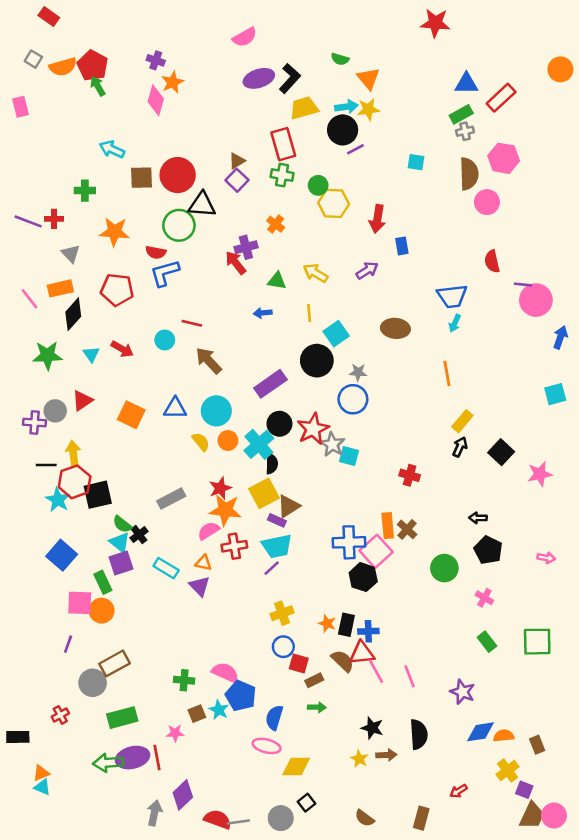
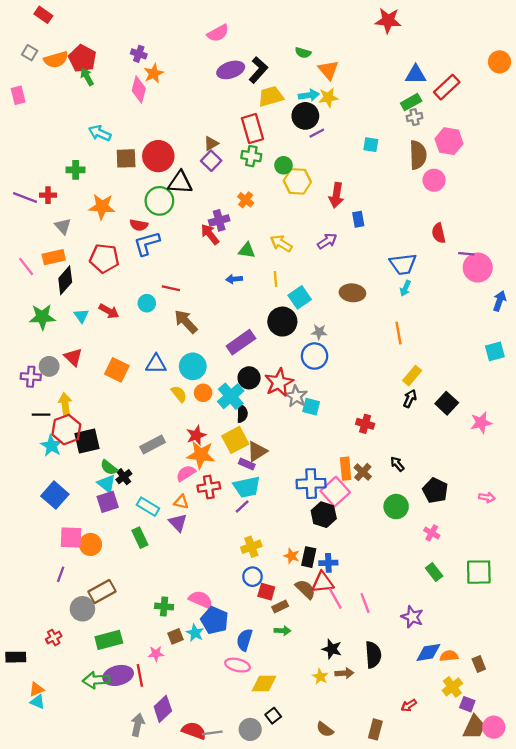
red triangle: (82, 401) -> (73, 357), turned -42
black arrow: (478, 518) -> (397, 464), moved, turned 49
green rectangle: (103, 582) -> (140, 538), moved

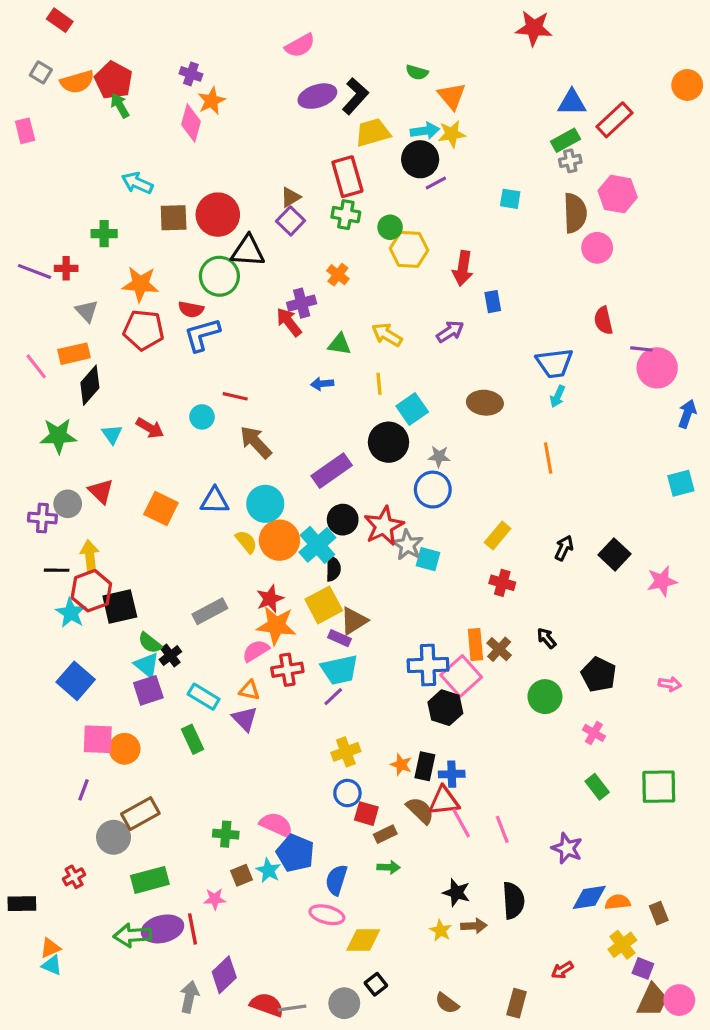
red pentagon: (104, 258) -> (144, 330), moved
yellow rectangle: (412, 376) -> (498, 535), moved
orange circle: (203, 393) -> (279, 540), size x1.6

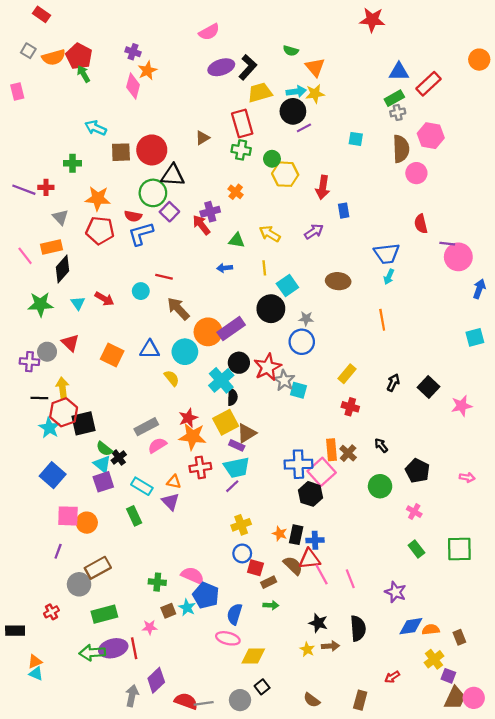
purple square: (291, 221) -> (169, 212), moved
orange circle: (279, 540) -> (208, 332), moved
pink semicircle: (256, 651) -> (157, 445), moved

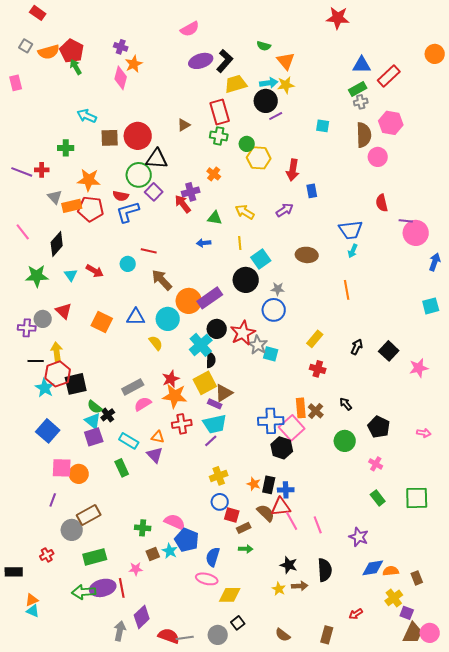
orange rectangle: (51, 247) -> (72, 206), moved

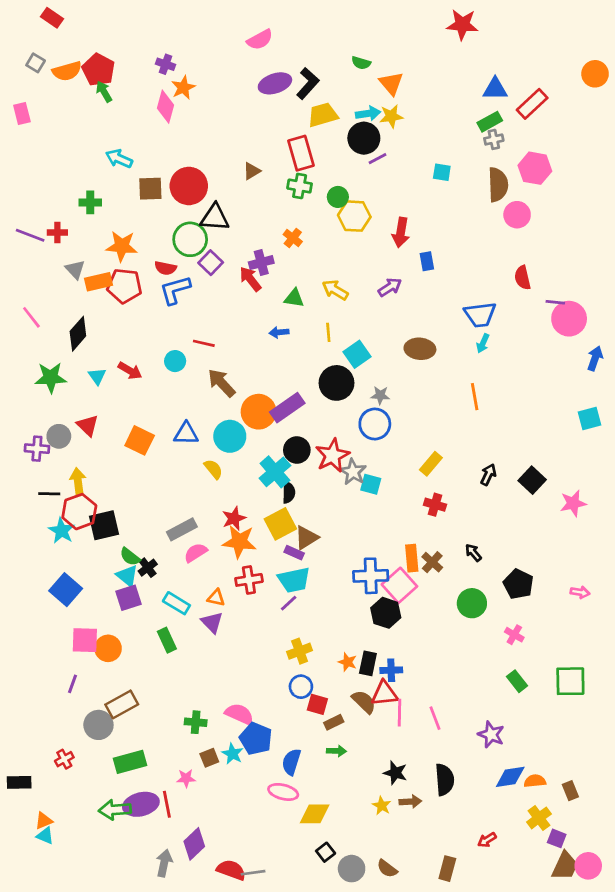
pink line: (292, 521) -> (399, 713), turned 30
gray circle: (218, 635) -> (352, 869), moved

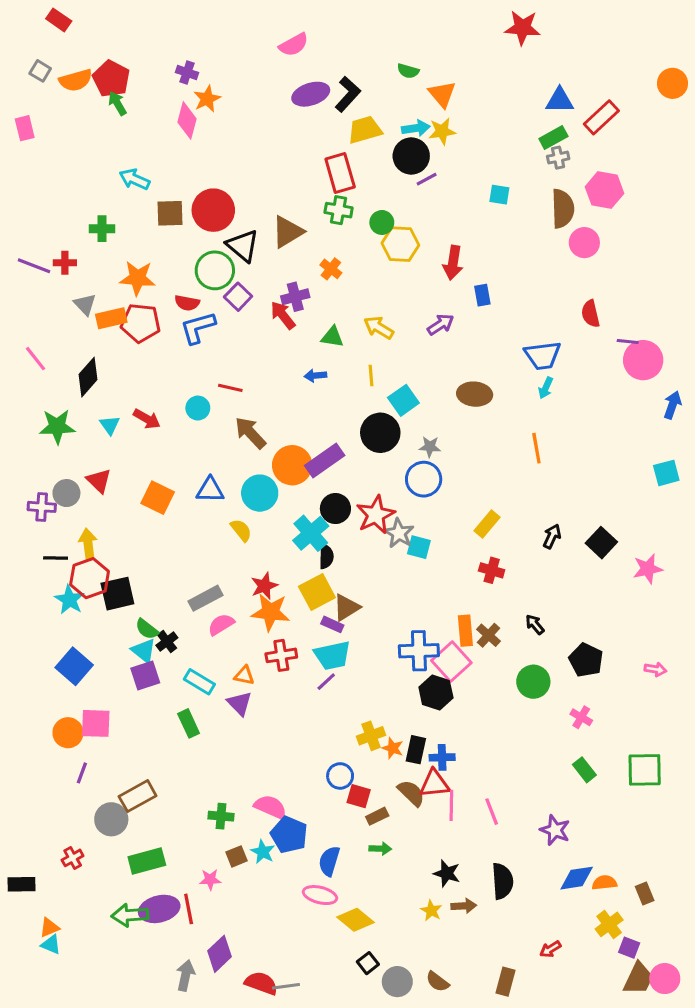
brown triangle: (252, 171) -> (288, 232), moved, size x1.6
black triangle: (215, 217) -> (243, 246), turned 36
orange circle: (108, 648) -> (68, 733), moved
yellow cross: (300, 651) -> (371, 736), moved
yellow diamond: (315, 814) -> (356, 920), turned 40

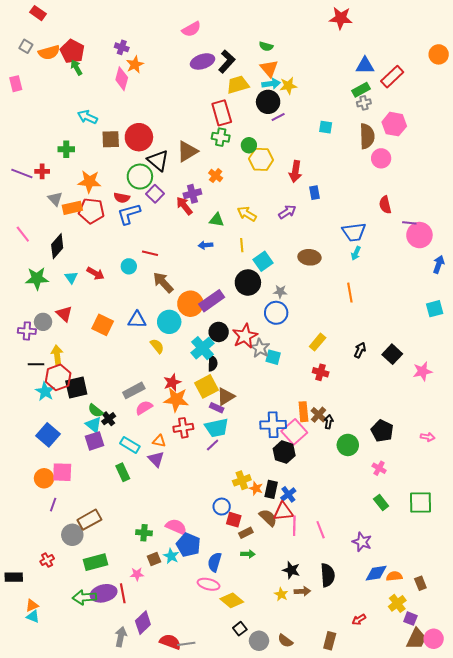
orange triangle: (442, 94) -> (269, 69), moved
black arrow: (535, 624) -> (329, 422), moved, turned 48
blue cross: (442, 757) -> (288, 494), turned -35

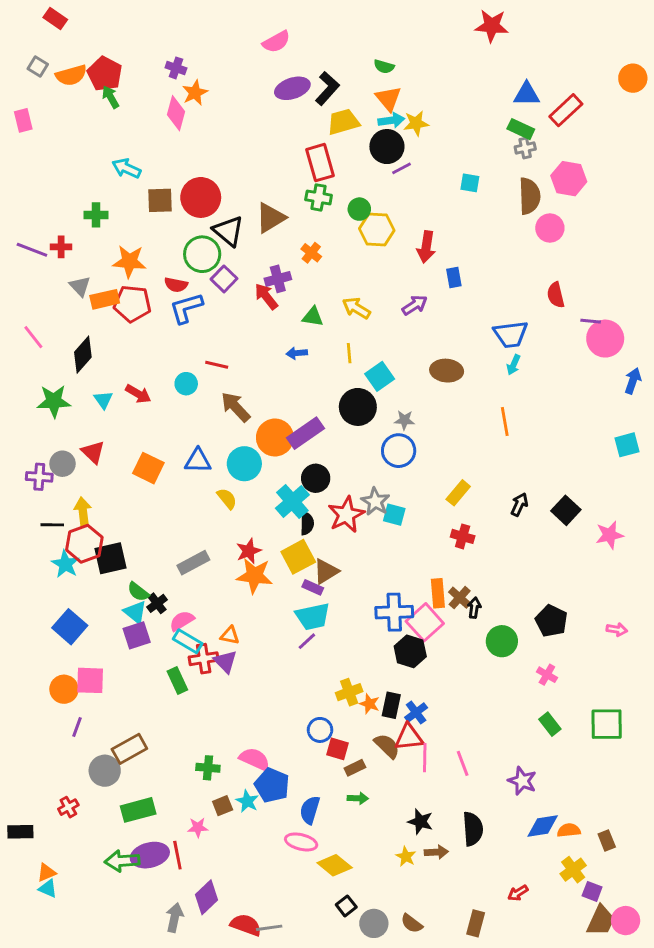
green rectangle: (361, 90) -> (521, 129), turned 54
red star: (245, 336) -> (346, 515), moved
pink semicircle: (144, 408) -> (182, 621), moved
red cross: (183, 428) -> (204, 659), moved

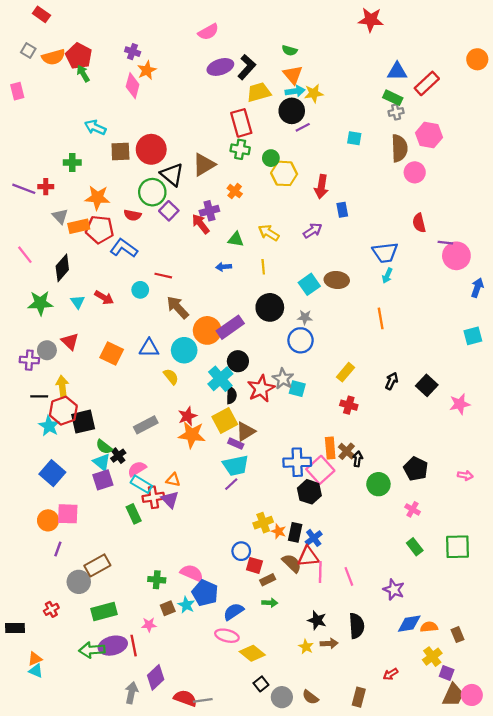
blue L-shape: (186, 308) -> (124, 248), moved, turned 52
cyan square: (380, 376) -> (309, 284), moved
blue semicircle: (310, 810) -> (234, 612), turned 40

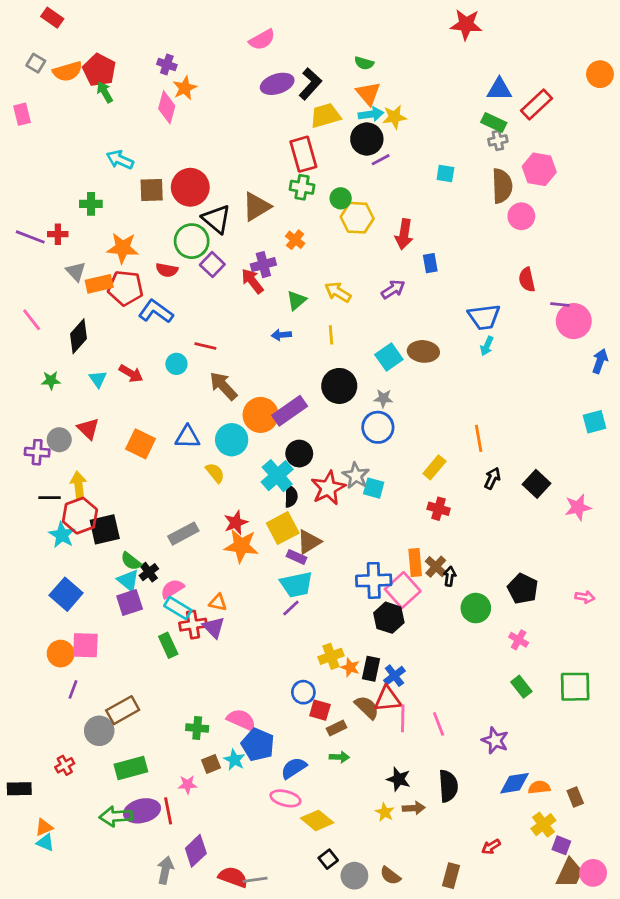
green triangle: (236, 239) -> (296, 300), turned -49
green star: (40, 303) -> (51, 380), size x0.6
orange line: (381, 318) -> (479, 438), moved

